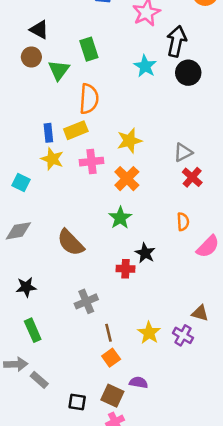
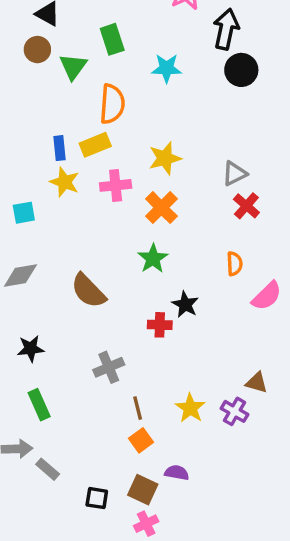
cyan star: (145, 66) -> (167, 68), moved, turned -30
cyan square: (21, 182) -> (24, 213), turned -36

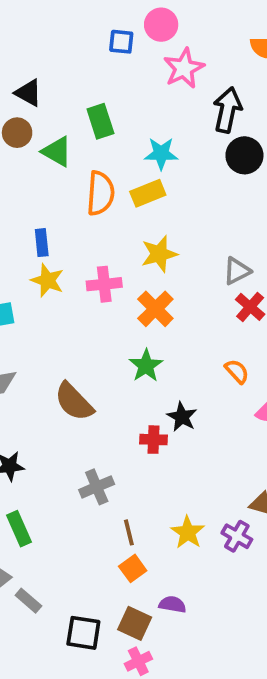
green triangle: (73, 67) -> (57, 152), turned -36
yellow rectangle: (95, 145) -> (148, 193), moved
orange semicircle: (234, 264) -> (237, 371), turned -40
black square: (97, 498) -> (83, 633), size x1.4

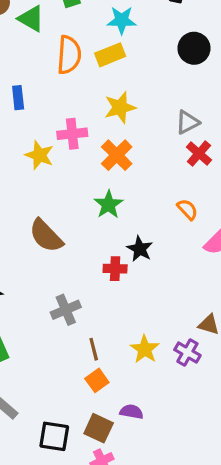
black circle: (244, 155) -> (194, 48), moved
yellow star: (47, 280) -> (39, 155), moved

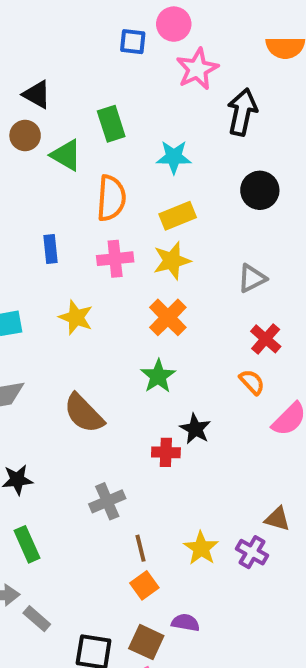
yellow rectangle: (110, 55) -> (178, 216), moved
pink cross: (72, 134) -> (115, 259), moved
red cross: (199, 154) -> (266, 339), moved

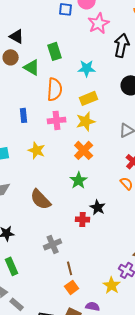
yellow star: (201, 548) -> (112, 285), moved

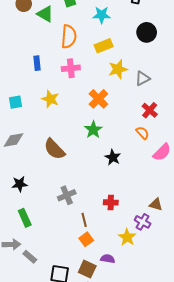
yellow star: (86, 121) -> (118, 69), moved
red cross: (83, 219) -> (111, 202), moved

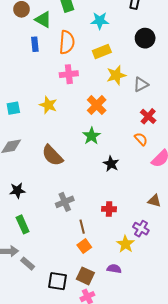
blue rectangle: (37, 63) -> (35, 44), moved
brown triangle: (156, 204) -> (154, 201), moved
purple semicircle: (108, 259) -> (114, 269), moved

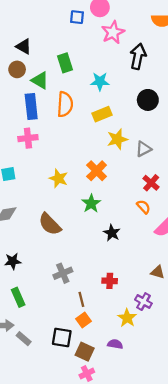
blue rectangle: (35, 44) -> (31, 106), size x1.6
pink cross: (69, 74) -> (28, 138), moved
yellow star: (48, 105) -> (58, 178), moved
black square: (58, 281) -> (62, 338), moved

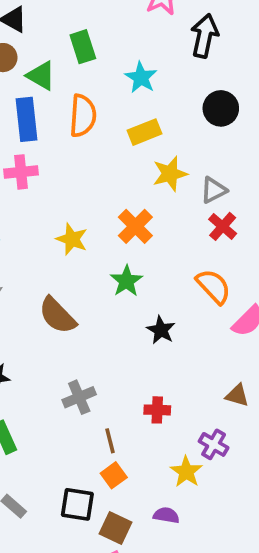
cyan star: (100, 81) -> (141, 78), turned 30
red cross: (151, 183) -> (223, 226), moved
orange semicircle: (143, 207) -> (214, 286), size x1.5

